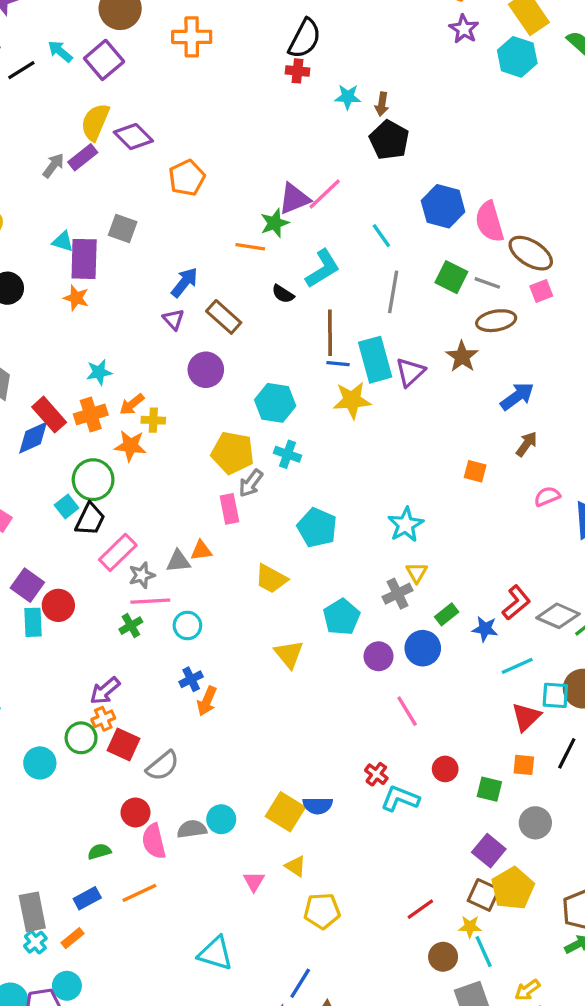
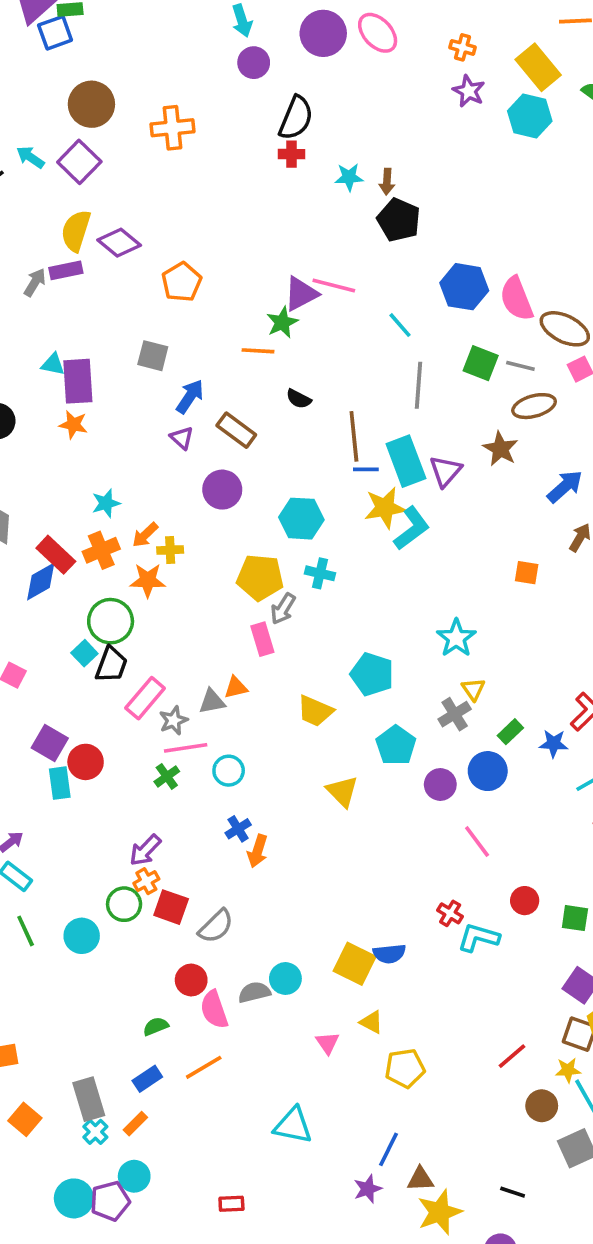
purple rectangle: (83, 157) -> (66, 270), turned 32
pink line: (325, 194) -> (334, 286), turned 63
gray square: (123, 228) -> (153, 356), moved
cyan L-shape: (323, 269) -> (412, 528), moved
cyan pentagon: (317, 528) -> (372, 674), moved

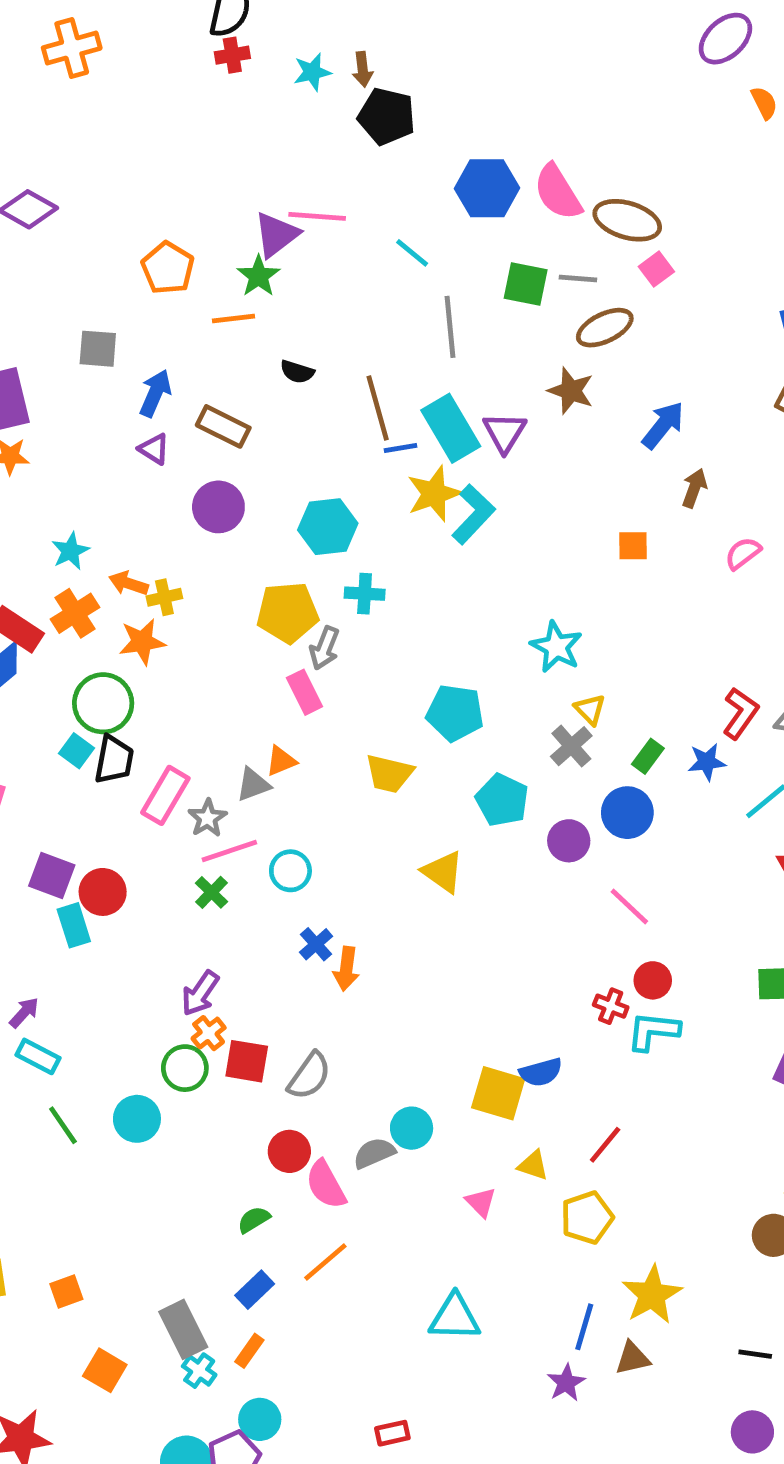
orange pentagon: (182, 282) -> (168, 268), moved
orange arrow: (145, 535) -> (128, 583), turned 72
red circle: (525, 901) -> (653, 980), moved
red line: (512, 1056) -> (605, 1145), moved
yellow star: (440, 1212) -> (652, 1295), moved

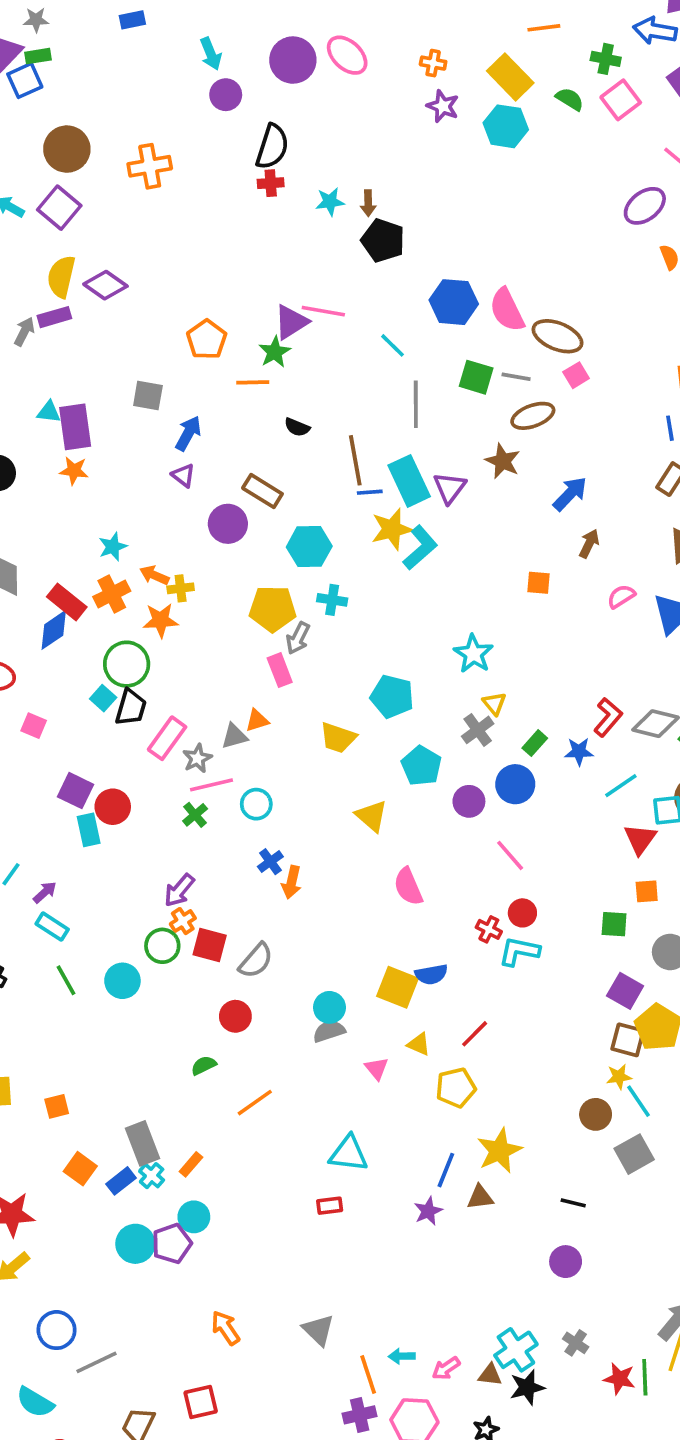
brown rectangle: (223, 426) -> (262, 491), moved
gray semicircle: (374, 1153) -> (329, 1031), moved
pink semicircle: (326, 1185) -> (408, 887), moved
blue rectangle: (255, 1290) -> (121, 1181), moved
red rectangle: (392, 1433) -> (330, 1206), moved

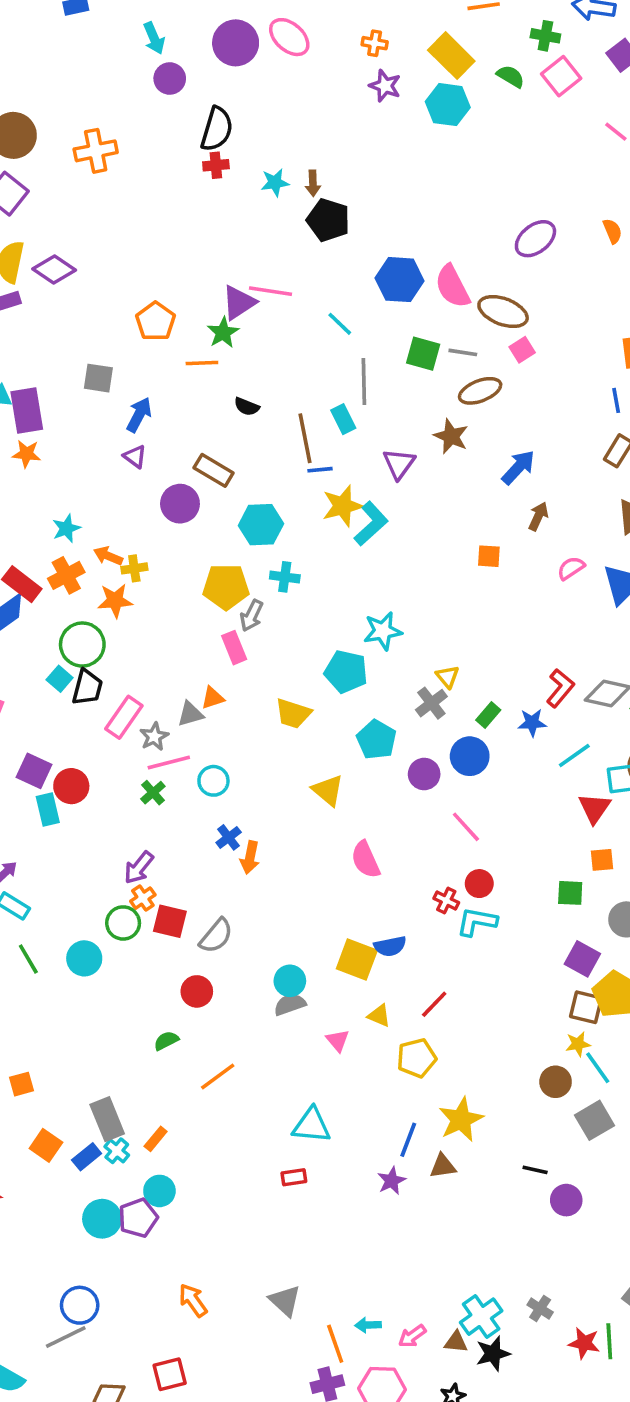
purple ellipse: (645, 206) -> (535, 239), moved
cyan rectangle: (409, 481) -> (343, 419), moved, size x0.6
cyan star: (473, 654) -> (383, 631), moved, turned 30
purple circle: (566, 1262) -> (566, 1200), moved
blue circle: (57, 1330) -> (80, 1305), moved

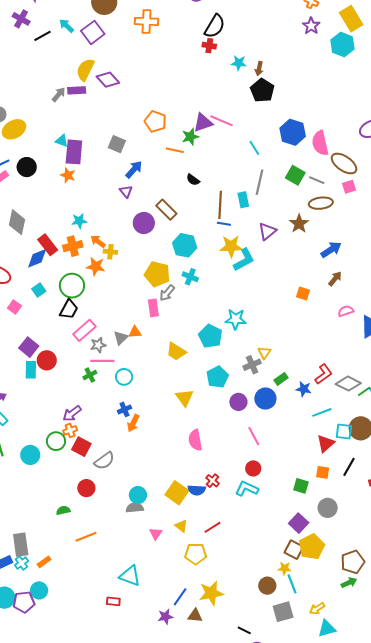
orange pentagon: (155, 321) -> (155, 121), turned -30
cyan square: (60, 679) -> (39, 290), moved
gray triangle: (190, 714) -> (121, 338), turned -42
red cross: (446, 900) -> (213, 481), moved

